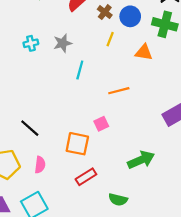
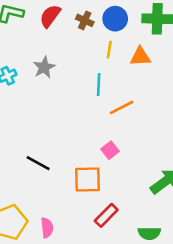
yellow line: (110, 39) -> (109, 50), moved
cyan line: (80, 70) -> (99, 85), moved
black line: (30, 128) -> (38, 163), moved
pink semicircle: (40, 165) -> (47, 228), moved

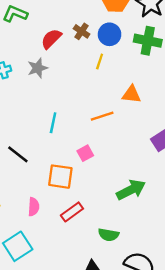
red semicircle: (50, 16) -> (51, 39), moved
orange triangle: (140, 57) -> (132, 94), moved
cyan line: (99, 85) -> (53, 123), moved
pink semicircle: (47, 228) -> (34, 207), moved

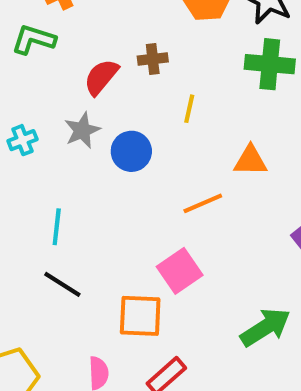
brown cross: (82, 31) -> (153, 59), turned -35
blue circle: (110, 34) -> (131, 151), moved
cyan line: (53, 123) -> (57, 227), moved
pink square: (85, 153) -> (180, 271), size x1.5

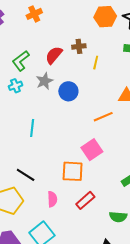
green L-shape: (34, 39) -> (21, 61), moved, turned -55
yellow line: (189, 109) -> (96, 63), moved
black line: (62, 284) -> (26, 175), moved

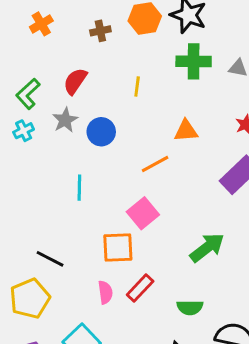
brown cross: (79, 46) -> (100, 31), moved
cyan line: (32, 128) -> (79, 188), moved
pink semicircle: (52, 199) -> (105, 292), moved

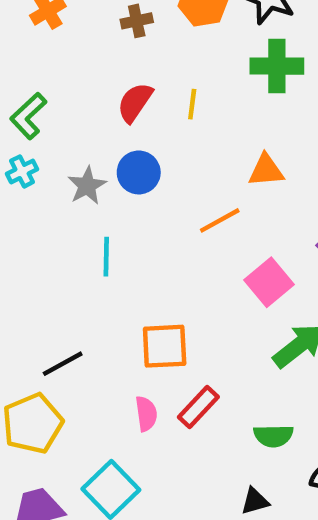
red semicircle: (75, 81) -> (135, 102), moved
gray star: (65, 120) -> (87, 186), moved
pink square: (143, 213) -> (269, 282), moved
black line: (50, 259) -> (63, 364), turned -56

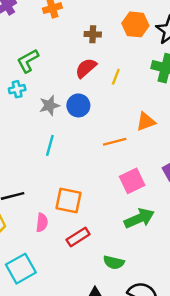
brown cross: (137, 21) -> (93, 34), moved
orange triangle: (266, 170) -> (146, 122), turned -30
pink semicircle: (146, 414) -> (42, 223), moved

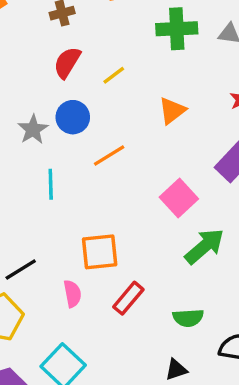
yellow line: (116, 77) -> (114, 75), moved, turned 49
orange line: (115, 142) -> (109, 155), moved

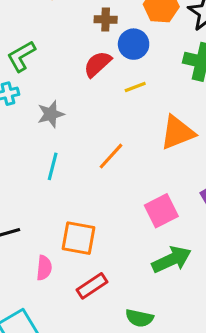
orange triangle: (172, 111) -> (177, 133), size x1.4
blue circle: (73, 117) -> (134, 44), moved
orange line: (109, 155) -> (111, 156), turned -32

